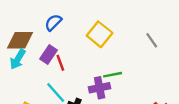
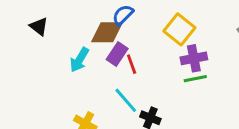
brown diamond: (20, 40) -> (107, 32), moved
purple cross: (100, 88) -> (194, 58), moved

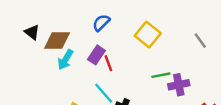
brown diamond: (107, 32) -> (57, 41), moved
purple cross: (194, 58) -> (179, 85), moved

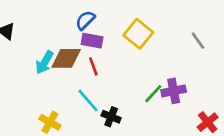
brown diamond: (57, 41) -> (66, 58), moved
purple rectangle: (96, 55) -> (92, 41), moved, turned 66
green line: (161, 75) -> (153, 94), moved, turned -36

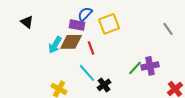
yellow square: (138, 34) -> (109, 24), moved, turned 30
purple rectangle: (92, 41) -> (77, 25), moved
black cross: (111, 117) -> (104, 85), turned 32

